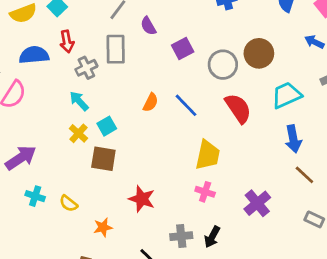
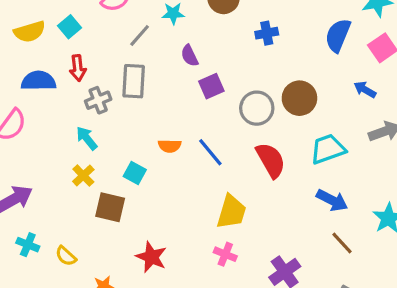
purple semicircle: (148, 26) -> (190, 56), moved
orange semicircle: (151, 102) -> (170, 146), turned 60
cyan square: (107, 126) -> (135, 173), moved, turned -36
blue arrow: (293, 139) -> (332, 200), turned -56

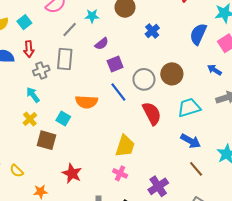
blue cross: (267, 33) -> (152, 31), turned -32
purple semicircle: (190, 56) -> (102, 44), turned -104
orange semicircle: (170, 146) -> (87, 102), size x1.5
blue line: (210, 152) -> (118, 92), moved

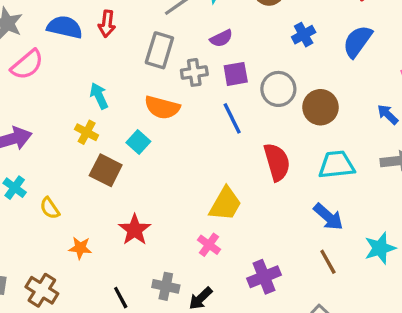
blue semicircle: (198, 34) -> (357, 41), moved
gray cross: (41, 70) -> (194, 72), moved
gray circle: (144, 79) -> (278, 89), moved
orange semicircle: (87, 102) -> (162, 107), moved
yellow cross: (30, 119) -> (87, 132), turned -32

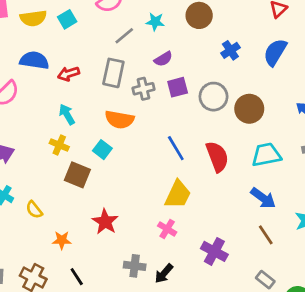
red arrow: (107, 24) -> (69, 74), moved, turned 70
blue line: (232, 118) -> (176, 148), moved
purple cross: (264, 277) -> (214, 251), turned -35
black line: (121, 298) -> (77, 277), moved

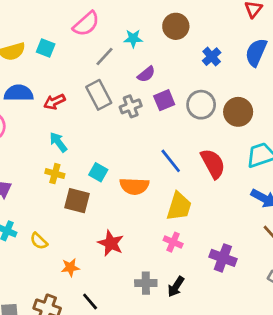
cyan square: (67, 19) -> (46, 48), turned -30
gray rectangle: (113, 73) -> (99, 95), turned -32
orange semicircle: (119, 120) -> (134, 186), moved

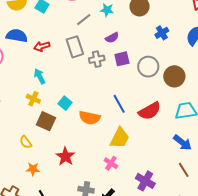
red semicircle: (213, 164) -> (150, 111), turned 80
yellow semicircle: (39, 241) -> (26, 142), moved

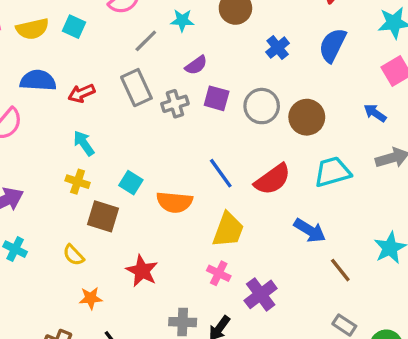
purple square: (122, 59) -> (217, 98), turned 35
blue arrow: (182, 143) -> (310, 230), moved
purple cross: (145, 181) -> (261, 294), moved, turned 30

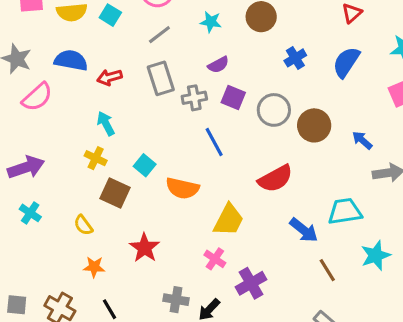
gray line: (146, 41) -> (159, 35), moved
blue arrow: (375, 113) -> (362, 140), moved
cyan trapezoid: (332, 172) -> (345, 211), moved
blue line: (221, 173) -> (214, 142), moved

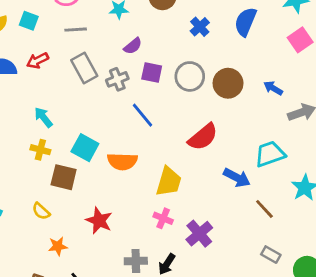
gray line: (159, 35) -> (76, 30), turned 45
red arrow: (109, 77) -> (38, 60), moved
cyan square: (145, 165) -> (85, 148), size x1.4

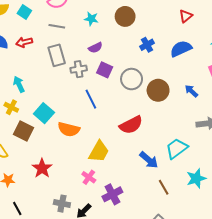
blue semicircle: (246, 22) -> (181, 49), turned 30
blue arrow: (273, 88) -> (191, 91), moved
cyan trapezoid: (270, 154) -> (177, 148), turned -30

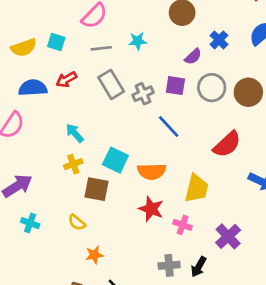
cyan star: (91, 19) -> (138, 41), moved
purple semicircle: (95, 48) -> (193, 57), moved
yellow cross: (11, 107) -> (73, 164), turned -32
red star: (42, 168) -> (151, 209), moved
pink cross: (89, 177) -> (183, 225), moved

